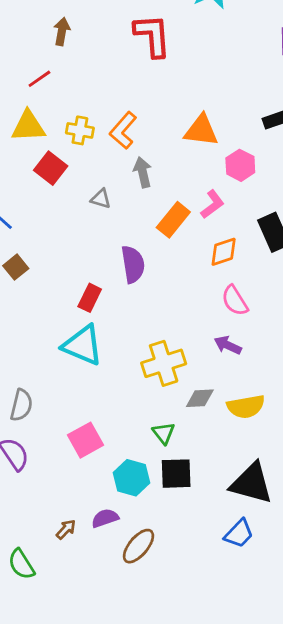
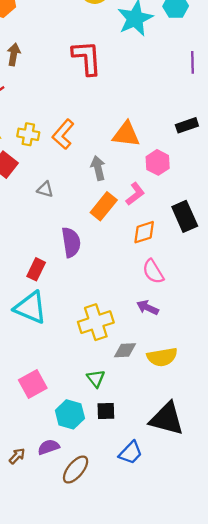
gray arrow: (143, 172) -> (98, 168), moved
black square: (176, 474) -> (106, 411), size x0.7
blue trapezoid: (239, 534) -> (131, 453), moved

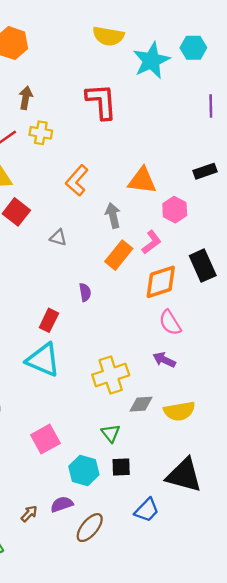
yellow cross: (28, 134) -> (41, 133), moved
orange diamond: (144, 232) -> (161, 282), size x1.4
purple semicircle: (71, 242) -> (85, 292), size x0.6

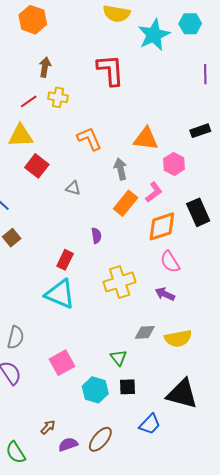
orange L-shape: (77, 181) -> (89, 139), turned 116
yellow cross: (111, 375) -> (120, 282), moved
purple semicircle: (62, 504) -> (68, 444), moved

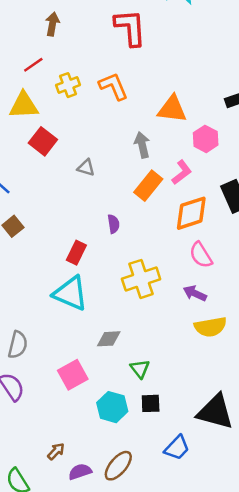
yellow cross: (58, 97) -> (68, 85), moved, turned -30
orange L-shape: (89, 139) -> (113, 86), moved
gray diamond: (145, 332) -> (109, 339), moved
yellow semicircle: (178, 338) -> (210, 327), moved

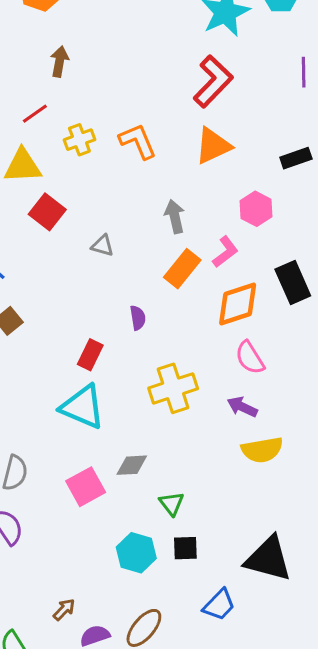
red L-shape: (130, 28) -> (213, 81), moved, turned 48
orange triangle: (172, 109) -> (213, 146), moved, turned -32
pink square: (73, 375) -> (86, 487), moved

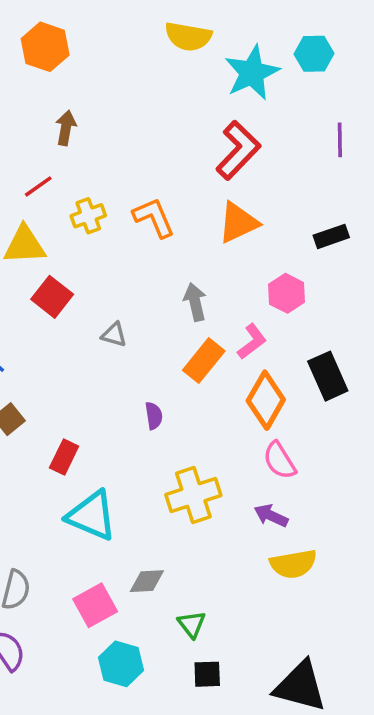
orange diamond: (238, 304) -> (266, 400), turned -42
red rectangle: (90, 355) -> (64, 457), moved
cyan hexagon: (136, 553) -> (121, 664), moved

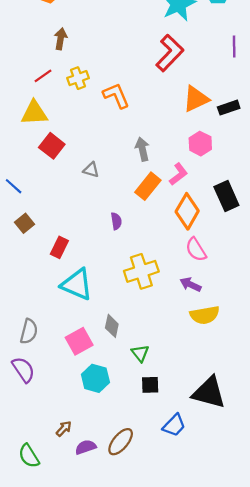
yellow cross: (88, 216) -> (78, 78), moved
orange triangle: (238, 223) -> (196, 99), moved
gray diamond: (147, 581) -> (112, 326), turned -75

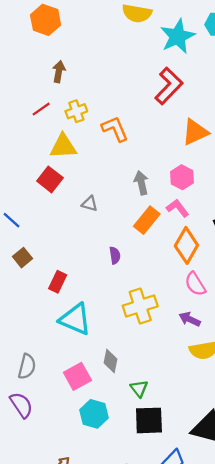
yellow triangle: (34, 113) -> (63, 146), moved
pink hexagon: (200, 144) -> (182, 177), moved
pink L-shape: (178, 174) -> (178, 208), turned -90
black square: (150, 385) -> (149, 420), size x1.6

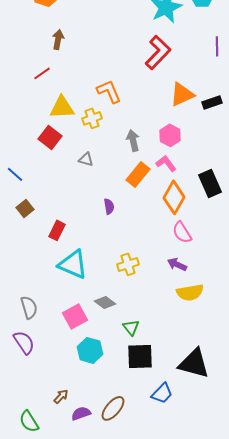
yellow cross: (76, 111) -> (92, 118), moved
yellow cross: (140, 306) -> (128, 264), moved, size x0.7
gray diamond: (110, 361) -> (105, 302), turned -65
gray semicircle: (27, 367) -> (29, 307), turned -30

